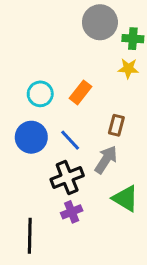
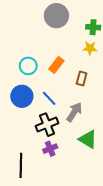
gray circle: (100, 22) -> (56, 16), moved
brown rectangle: (116, 125) -> (82, 78), moved

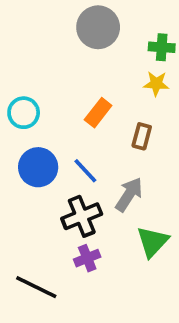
cyan circle: (28, 66) -> (24, 113), moved
green triangle: (88, 139) -> (153, 242), turned 42
black line: (21, 165) -> (36, 287), turned -65

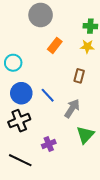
gray circle: (98, 27) -> (41, 15), moved
orange rectangle: (98, 113) -> (55, 45), moved
black cross: (82, 216) -> (19, 121), moved

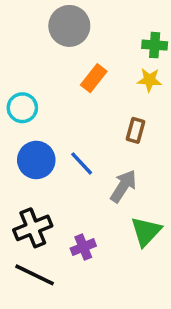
black cross: (19, 121) -> (33, 228), moved

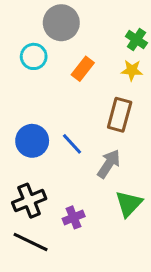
green cross: (155, 45) -> (136, 40), turned 30
cyan circle: (22, 108) -> (34, 56), moved
brown rectangle: (136, 130) -> (120, 115), size x1.5

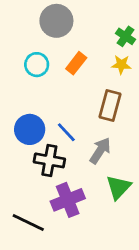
cyan circle: (34, 56) -> (37, 65), moved
black cross: (29, 201) -> (49, 160), moved, turned 32
purple cross: (74, 217) -> (68, 200), size x1.6

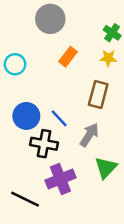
cyan circle: (37, 65) -> (15, 64), moved

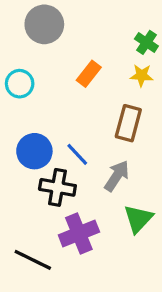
gray circle: (50, 19) -> (44, 24), moved

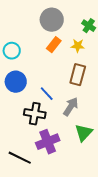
gray circle: (44, 24) -> (52, 20), moved
yellow star: (141, 75) -> (78, 46), moved
blue circle: (34, 151) -> (16, 82), moved

